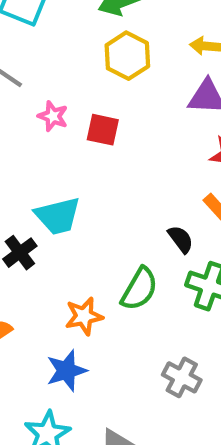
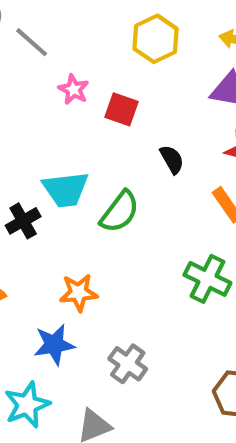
black semicircle: (181, 239) -> (172, 159), moved
green semicircle: (139, 289) -> (120, 212), moved
gray cross: (182, 377) -> (128, 364), moved

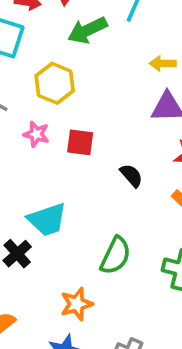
yellow hexagon: (156, 39) -> (55, 83), moved
green semicircle: (120, 212) -> (116, 256), moved

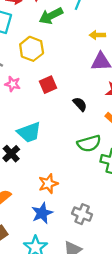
pink star: (36, 134) -> (13, 84), moved
red square: (80, 142) -> (48, 85), turned -30
green semicircle: (116, 256) -> (89, 143), moved, turned 50

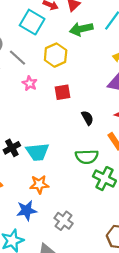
cyan trapezoid: (29, 132) -> (37, 152), moved

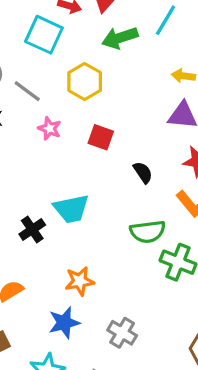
red square: (62, 92) -> (101, 137), turned 35
cyan trapezoid: (37, 152) -> (71, 209), moved

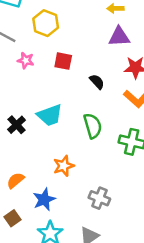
black cross: (32, 229) -> (17, 125), moved
green semicircle: (148, 232) -> (93, 126), moved, turned -90
blue star: (64, 323) -> (44, 199), moved

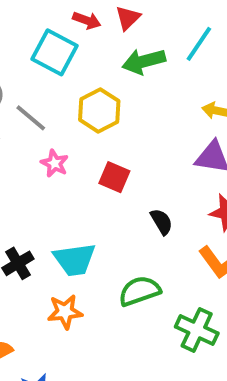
green semicircle: (93, 126) -> (140, 291), turned -105
orange star: (64, 166) -> (65, 312), moved

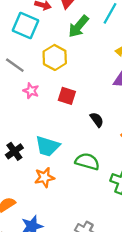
green arrow: (144, 61) -> (78, 26), turned -30
cyan trapezoid: (75, 259) -> (48, 146), turned 30
green semicircle: (140, 291) -> (87, 162), turned 40

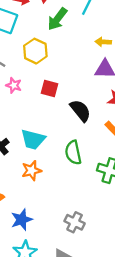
black semicircle: (97, 120) -> (80, 111), size x1.5
green semicircle: (87, 162) -> (73, 153), turned -115

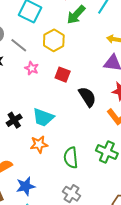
green semicircle: (73, 153) -> (71, 158), moved

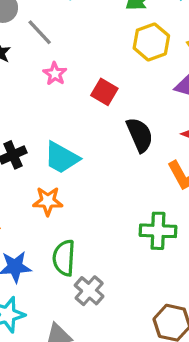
yellow hexagon: (54, 40) -> (151, 42), moved
green cross: (107, 152) -> (158, 231), turned -30
green semicircle: (71, 158) -> (64, 258), moved

